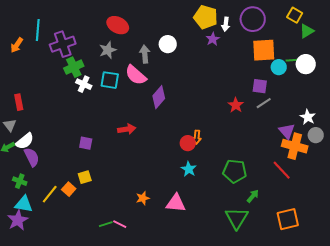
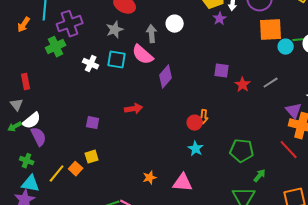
green cross: (74, 67) -> (56, 47), moved
purple square: (260, 86) -> (222, 71), moved

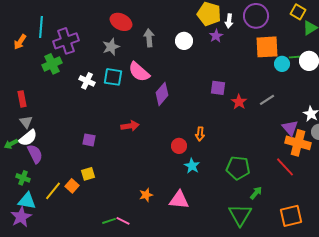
white circle: (175, 24) -> (184, 41), moved
gray arrow: (152, 34) -> (149, 38), moved
gray triangle: (17, 105) -> (26, 122), moved
red circle: (195, 123) -> (179, 146), moved

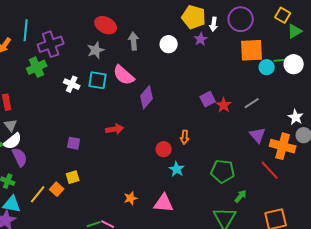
purple square: (218, 88) -> (208, 99), moved, turned -35
purple triangle: (290, 128) -> (258, 135), moved

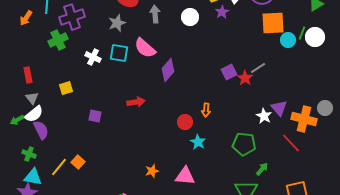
green line: (281, 60) -> (302, 33), turned -64
gray line: (252, 103) -> (258, 68), moved
white star: (296, 117) -> (264, 116), moved
yellow square: (73, 177) -> (66, 88), moved

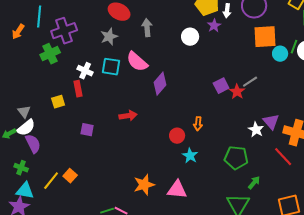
white circle: (190, 17) -> (190, 37), moved
red rectangle: (28, 75) -> (78, 89), moved
orange star: (152, 171) -> (144, 185), size x1.5

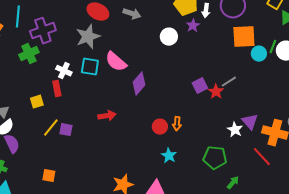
gray arrow: (147, 28) -> (132, 14), moved, turned 114
gray star: (109, 37) -> (88, 37), size x1.4
red circle: (177, 136) -> (160, 127), moved
orange square: (70, 176) -> (49, 176), turned -32
yellow line: (51, 181) -> (51, 128), moved

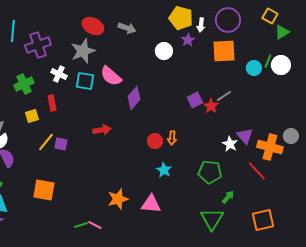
orange square: (244, 37) -> (224, 51), moved
green cross: (29, 54) -> (24, 84), moved
white cross: (64, 71) -> (59, 74), moved
orange square: (49, 176) -> (44, 190), size x1.6

